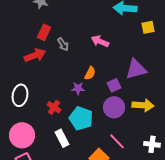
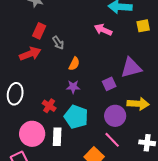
pink arrow: (100, 41) -> (103, 30), moved
orange semicircle: (90, 73) -> (74, 64), moved
purple circle: (114, 107) -> (115, 116), moved
pink circle: (22, 135) -> (32, 134), moved
white rectangle: (62, 138) -> (57, 137), turned 30

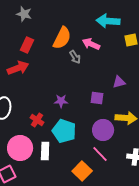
gray arrow: (58, 43) -> (75, 57), moved
orange semicircle: (74, 64) -> (62, 38), moved, size x1.6
purple triangle: (131, 68) -> (119, 82), size x0.6
purple square: (109, 84) -> (97, 98), turned 32

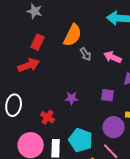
pink arrow: (91, 44) -> (113, 57), moved
cyan pentagon: (64, 131) -> (81, 140), moved

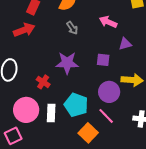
gray arrow: (86, 54) -> (72, 28), moved
purple star: (72, 98) -> (67, 63), size x1.6

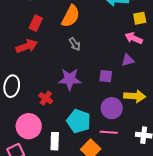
pink arrow: (108, 22) -> (134, 38), moved
white rectangle: (51, 113) -> (55, 141), moved
pink line: (106, 116) -> (109, 132), turned -42

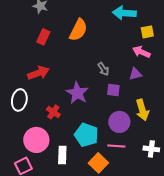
gray arrow: (75, 44) -> (103, 69), moved
red arrow: (27, 46) -> (38, 73), moved
purple star: (70, 79) -> (77, 93), turned 30
yellow arrow: (135, 96) -> (142, 110), turned 70

